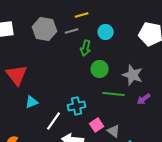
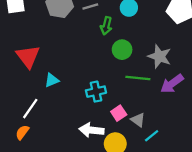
purple arrow: (144, 99) -> (172, 84), size x1.5
cyan triangle: (32, 102) -> (52, 80), moved
white line: (54, 121) -> (30, 109), moved

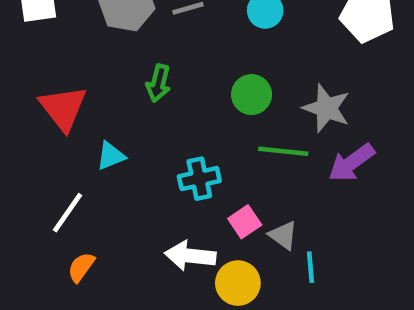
green arrow: (106, 26) -> (158, 83), moved
orange semicircle: (22, 132) -> (81, 267), moved
cyan line: (152, 136) -> (311, 267), turned -56

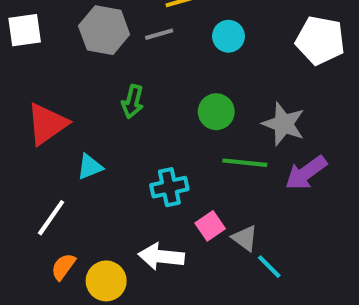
red triangle: (63, 108) -> (47, 124), turned 33
cyan line: (311, 267) -> (269, 267), turned -40
yellow circle: (238, 283) -> (106, 281), moved

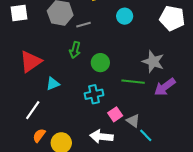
gray line: (159, 34) -> (83, 25), moved
green circle: (216, 112) -> (100, 63), moved
white arrow: (161, 256) -> (101, 137), moved

